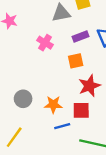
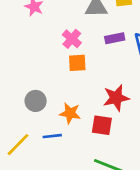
orange square: (76, 61) -> (77, 63), moved
blue line: (62, 126) -> (52, 136), moved

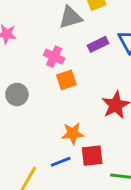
gray circle: (36, 101) -> (17, 94), moved
red square: (102, 125) -> (92, 156), moved

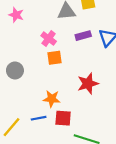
gray circle: (17, 94) -> (15, 70), moved

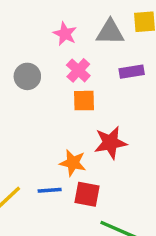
pink star: (16, 15) -> (65, 34), moved
gray circle: (15, 70) -> (27, 76), moved
red star: (88, 84) -> (110, 143), moved

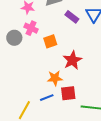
pink cross: (78, 70) -> (31, 28), moved
purple rectangle: (132, 72) -> (72, 17), turned 64

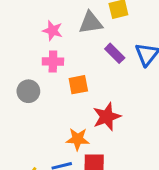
pink cross: (31, 28) -> (53, 61), turned -32
gray circle: (14, 38) -> (28, 91), moved

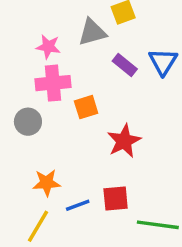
pink cross: (53, 61) -> (53, 83), size x1.4
orange star: (78, 139) -> (47, 183), moved

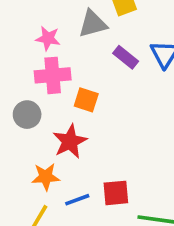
orange square: (86, 107) -> (86, 100), turned 35
red star: (124, 141) -> (70, 141), moved

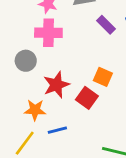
orange square: (86, 100) -> (103, 77), moved
red square: (116, 193) -> (87, 98), moved, turned 35

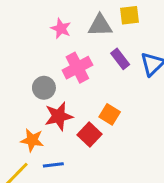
pink cross: (48, 33) -> (77, 68), moved, turned -36
gray circle: (26, 61) -> (44, 88), moved

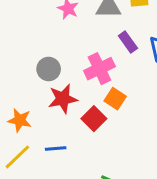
pink cross: (77, 68) -> (99, 69), moved
orange star: (32, 140) -> (20, 120), moved

